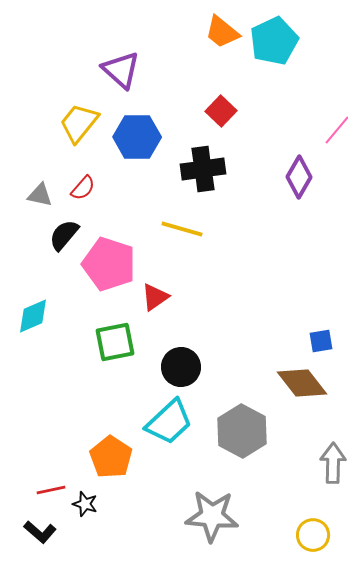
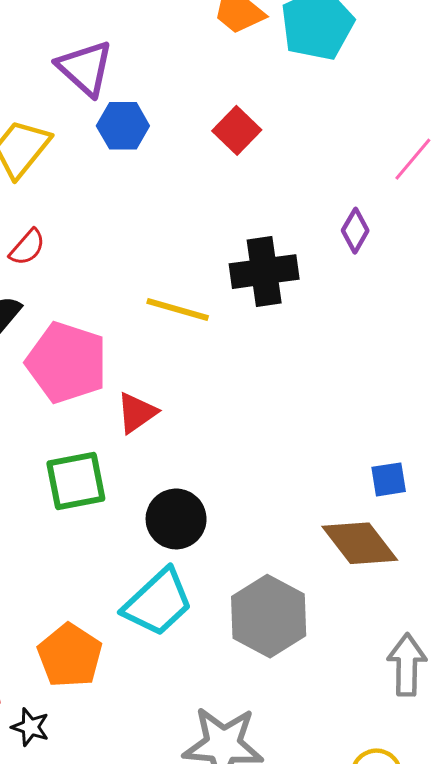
blue hexagon: (137, 137) -> (123, 126), moved, size x0.7
black cross: (203, 169) -> (264, 272), moved
purple diamond: (299, 177) -> (355, 231), size x0.7

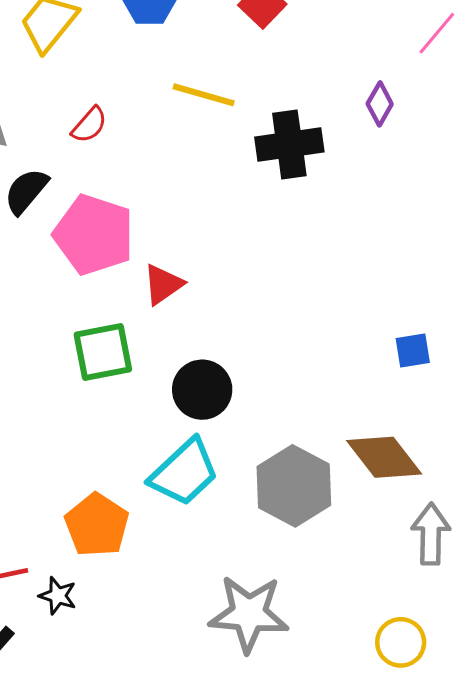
red semicircle: (27, 247) -> (89, 125), moved
yellow line: (178, 309) -> (204, 95), moved
brown diamond: (360, 543) -> (384, 457), moved

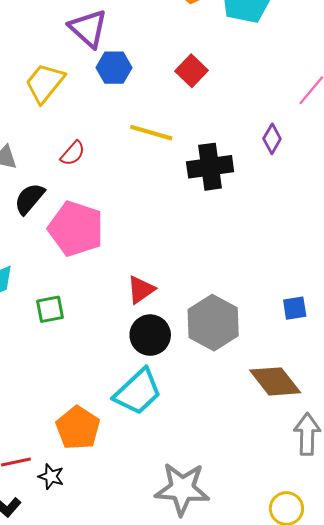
red triangle: (163, 284) -> (141, 290), moved
green square: (103, 352) -> (50, 309), moved, size x0.7
gray hexagon: (294, 486) -> (213, 323), moved

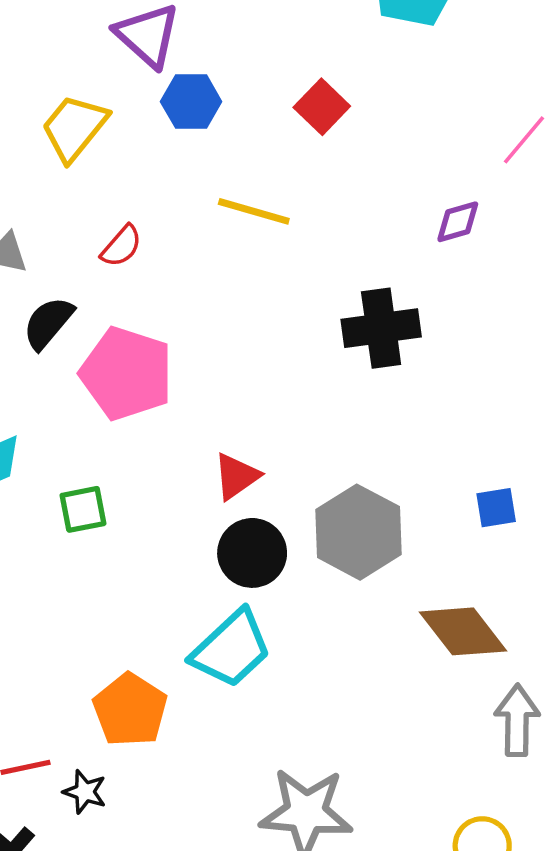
purple diamond: (272, 139) -> (458, 222), turned 44
black cross: (210, 167) -> (381, 328), moved

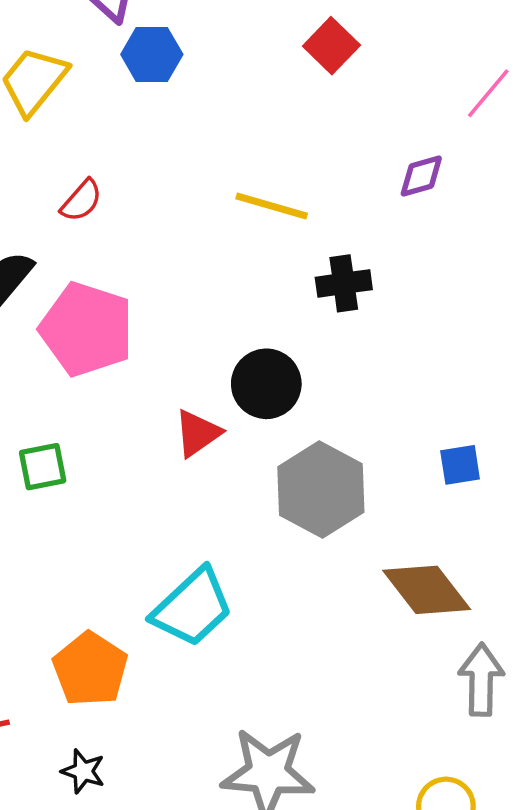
red square: (322, 107) -> (331, 46), moved
yellow line: (254, 211) -> (272, 206), moved
black cross: (381, 328) -> (344, 283), size x0.7
black circle: (252, 553) -> (266, 384), moved
black star: (85, 792) -> (83, 771), moved

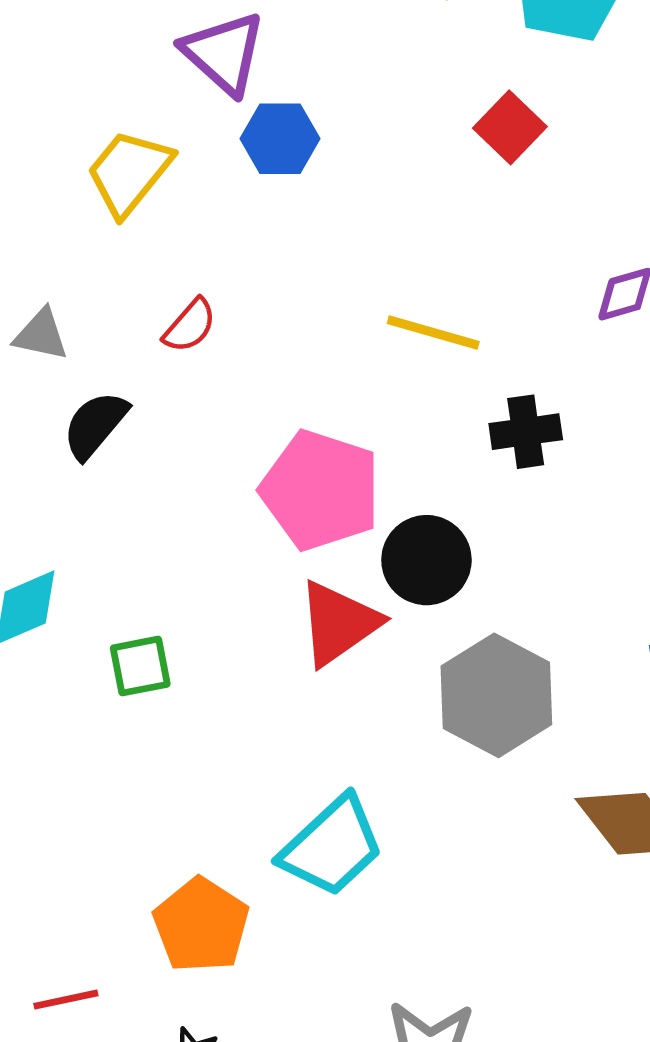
pink pentagon: (87, 329) -> (321, 490), moved
red triangle: (198, 433) -> (339, 623), size x1.4

